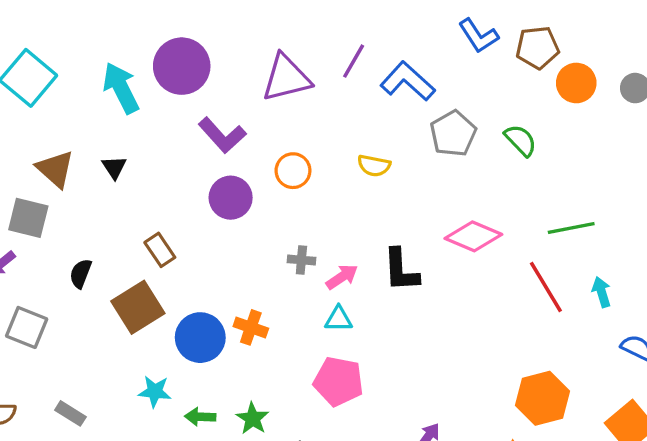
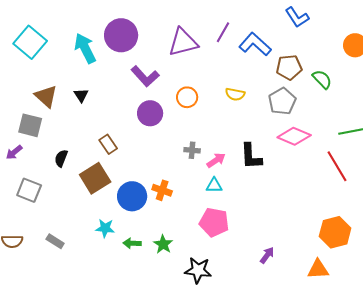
brown pentagon: (537, 48) -> (289, 67), moved
gray pentagon: (453, 134) -> (282, 101), moved

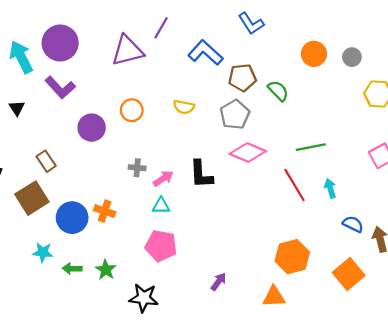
purple line: (223, 32) -> (161, 28), moved
purple L-shape: (145, 76) -> (60, 87), moved

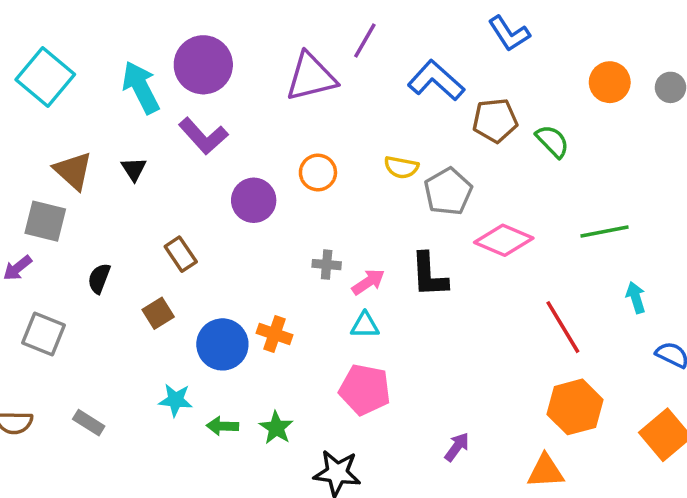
gray pentagon: (235, 115) -> (448, 192), moved
red line: (294, 185) -> (563, 327), moved
brown square: (32, 198) -> (158, 313), size x0.6

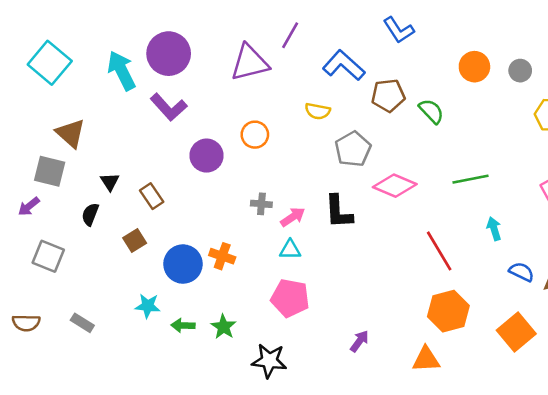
yellow semicircle: (401, 167) -> (318, 111), moved
black triangle: (134, 169) -> (110, 182), moved

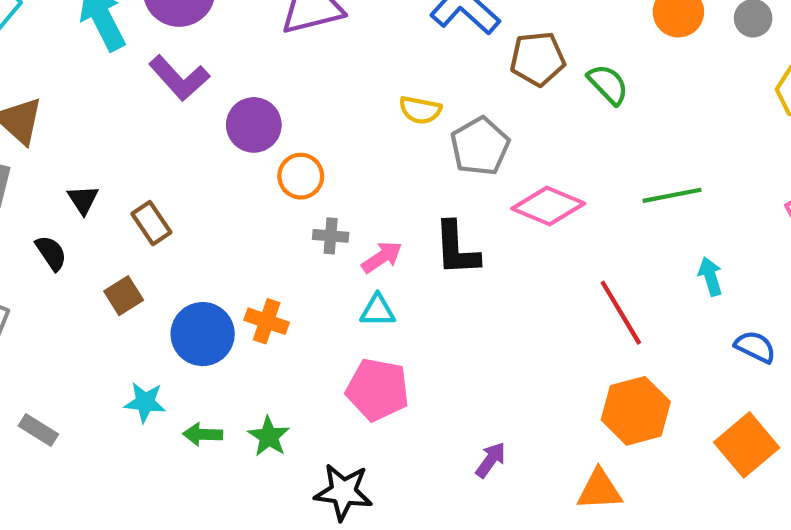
yellow semicircle: (318, 111) -> (420, 110), moved
orange circle: (255, 135) -> (301, 176), moved
purple circle: (207, 156) -> (254, 125), moved
black semicircle: (90, 214) -> (51, 253), turned 125

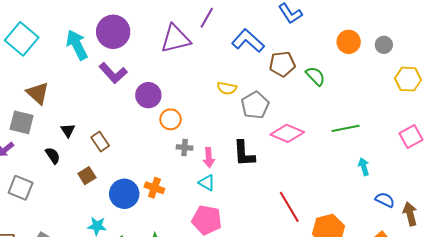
pink arrow: (382, 257) -> (209, 158), turned 120
cyan triangle: (378, 311) -> (207, 183), turned 30
red line: (621, 313) -> (289, 207), moved

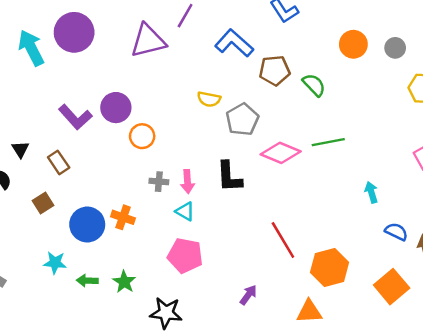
purple L-shape: (113, 73) -> (75, 117), moved
green line: (346, 128) -> (328, 142), moved
gray cross: (185, 148) -> (159, 182), moved

